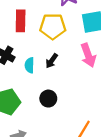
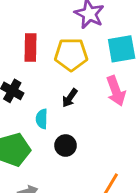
cyan semicircle: (29, 65) -> (42, 119), moved

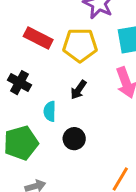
red rectangle: (31, 47) -> (38, 38), turned -64

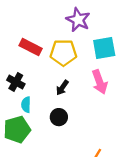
cyan semicircle: (50, 111) -> (26, 105), moved
black circle: (74, 139) -> (59, 117), moved

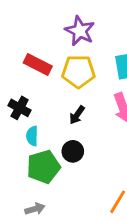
purple star: (78, 20) -> (80, 31), moved
green pentagon: (17, 130) -> (43, 167), moved

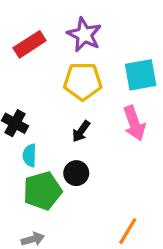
red rectangle: (38, 64) -> (30, 44), moved, turned -60

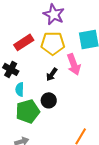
red rectangle: (30, 44) -> (24, 42), moved
pink arrow: (134, 123) -> (74, 64), moved

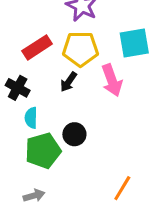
black arrow: (52, 74) -> (68, 82), moved

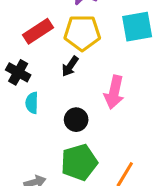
pink arrow: (112, 80) -> (114, 92), moved, turned 32
green pentagon: (43, 151) -> (79, 162), moved

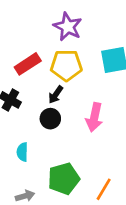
cyan semicircle: (32, 103) -> (22, 152), moved
black circle: (76, 120) -> (50, 119), moved

